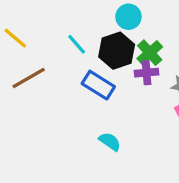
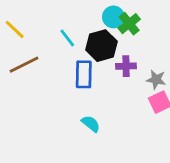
green cross: (150, 53) -> (129, 24), moved
blue rectangle: (98, 85) -> (84, 74), turned 56

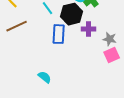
cyan semicircle: (91, 124) -> (45, 77), moved

